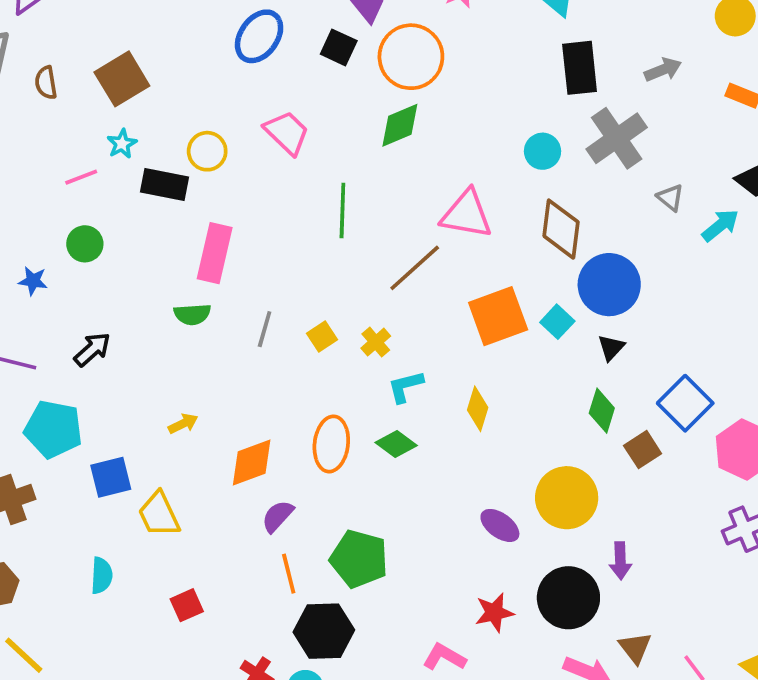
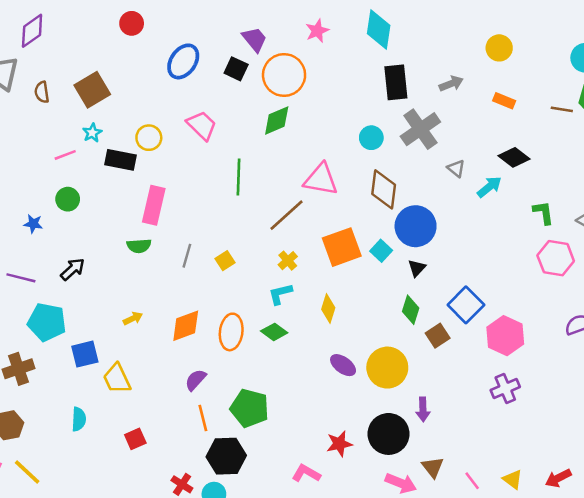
yellow cross: (376, 342) -> (288, 261), moved
orange diamond: (252, 462) -> (186, 326), moved
purple ellipse: (500, 525) -> (343, 365), moved

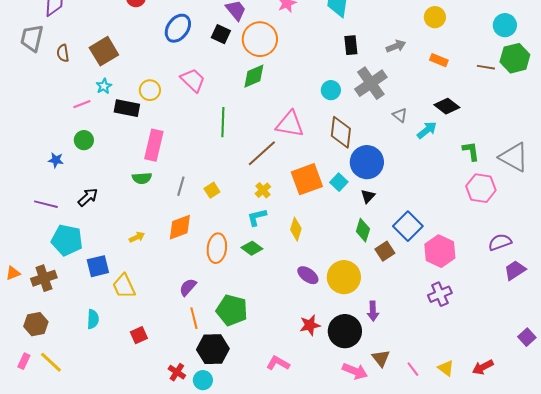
black rectangle: (396, 82) -> (351, 45), size x0.7
orange diamond: (186, 326) -> (180, 227), moved
red star: (339, 444) -> (310, 325), moved

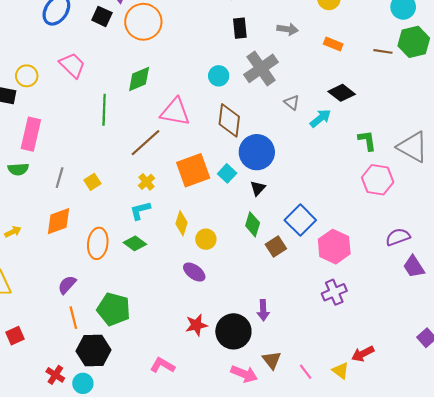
gray arrow: (396, 46) -> (288, 29), turned 30
green diamond: (254, 76) -> (139, 79), moved
purple trapezoid: (515, 270) -> (414, 267), turned -90
yellow circle: (344, 277) -> (206, 239), moved, size x0.6
red arrow: (483, 367) -> (363, 354), moved

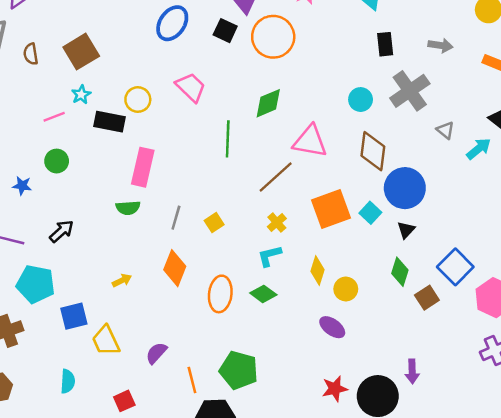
orange diamond: (59, 221) -> (175, 268), turned -48
purple semicircle: (67, 285) -> (156, 353), moved

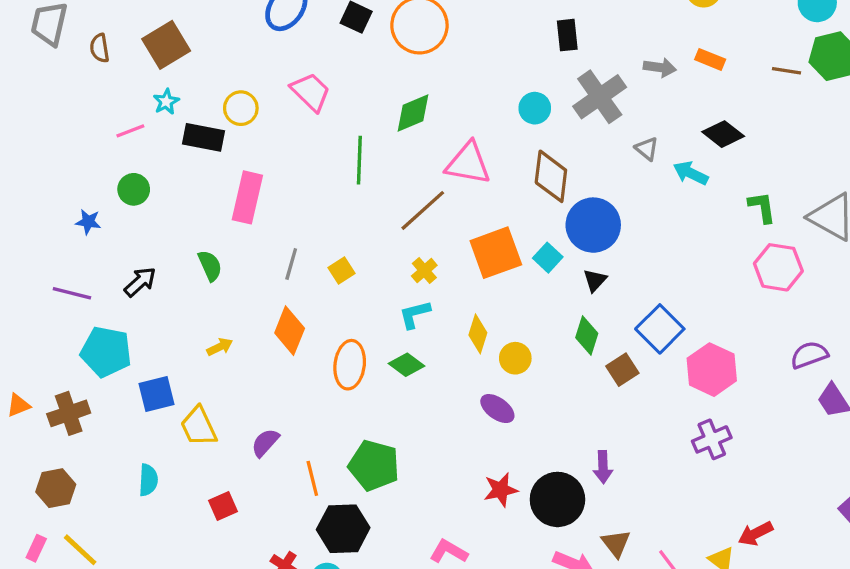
gray arrow: (441, 45) -> (660, 68), moved
cyan arrow: (479, 149) -> (691, 173), turned -115
green semicircle: (128, 208) -> (210, 266), moved, turned -110

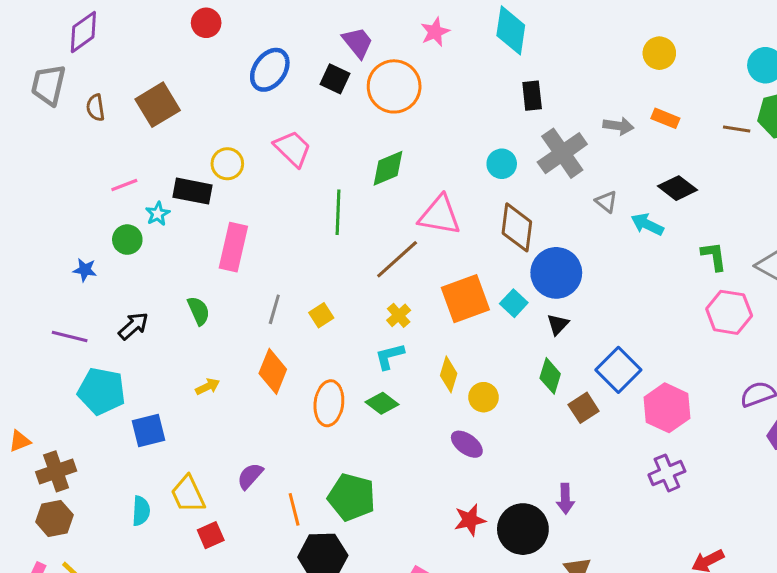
cyan star: (166, 102) -> (158, 214), moved
brown cross: (69, 413) -> (56, 471), moved
yellow trapezoid: (199, 426) -> (188, 494), moved

